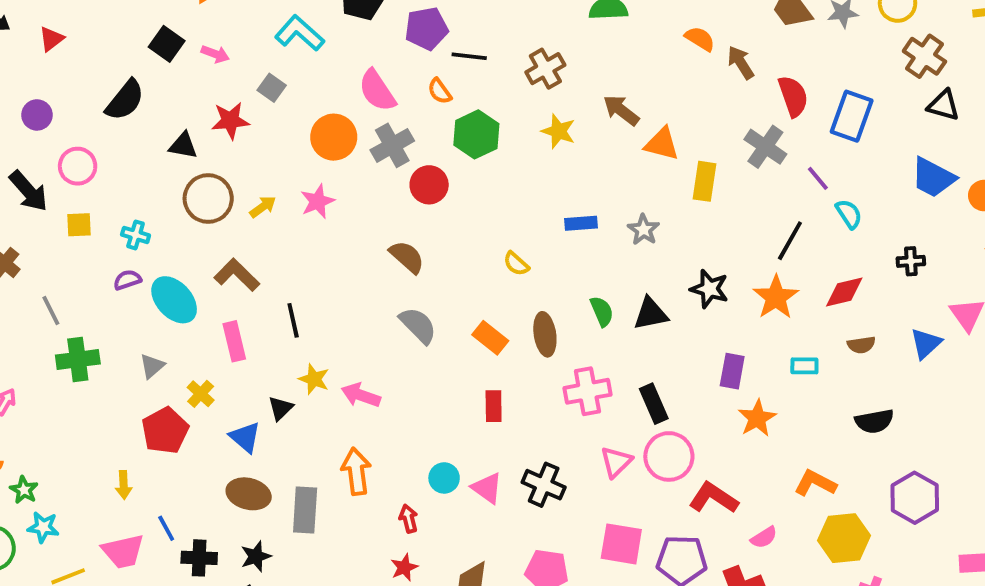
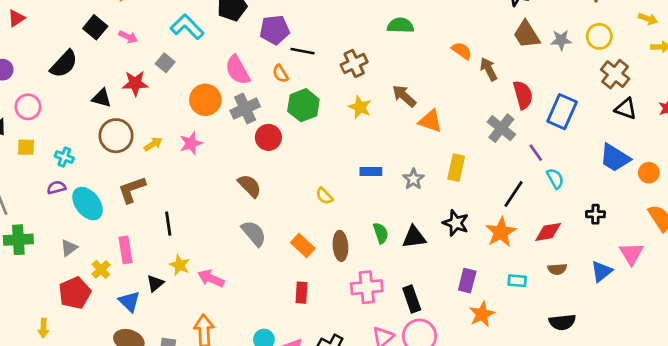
yellow rectangle: (705, 181) -> (456, 168), moved
brown L-shape: (237, 275) -> (132, 190), turned -68
pink rectangle: (234, 341) -> (126, 250), moved

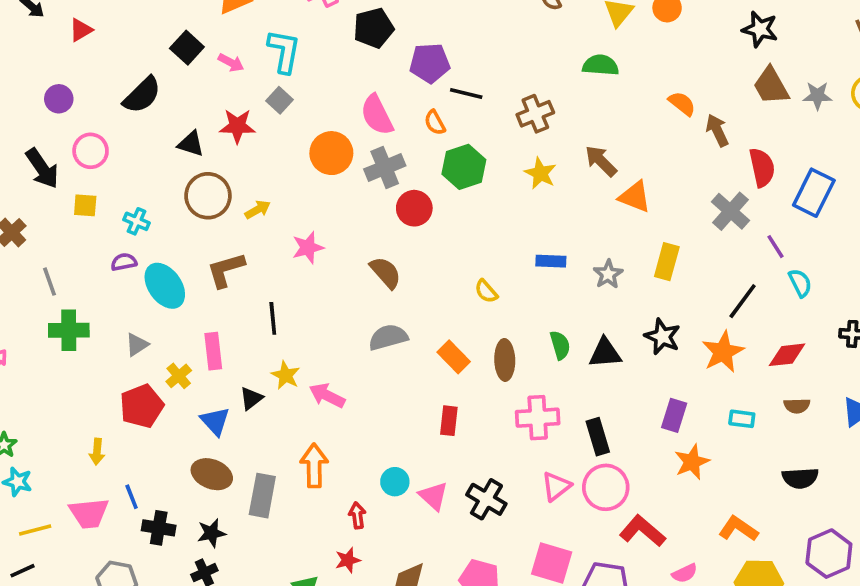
cyan L-shape: (187, 27) -> (284, 51), moved, turned 52
pink star: (191, 143) -> (308, 248), moved
gray semicircle: (254, 233) -> (388, 337), turned -68

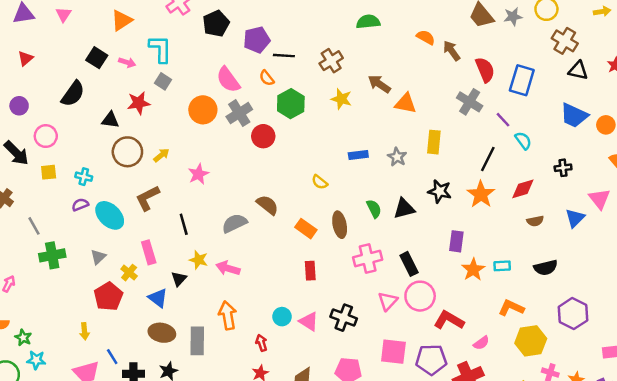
brown semicircle: (386, 273) -> (267, 205), moved
gray semicircle: (388, 337) -> (234, 223), moved
cyan rectangle: (742, 419) -> (502, 266), moved

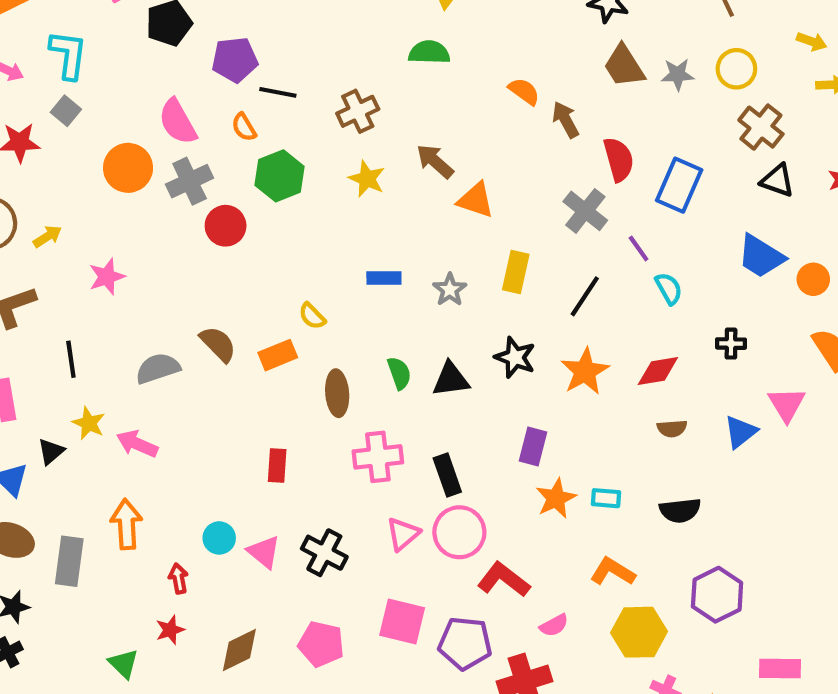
black line: (488, 159) -> (585, 296), moved
orange rectangle: (306, 229) -> (278, 355), moved, turned -65

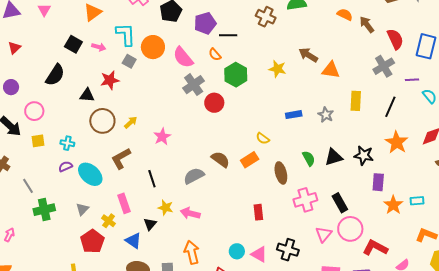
brown cross: (358, 111) -> (266, 17), moved, turned -30
orange circle: (128, 168) -> (153, 47), moved
gray cross: (585, 211) -> (384, 66), turned 30
purple line: (639, 249) -> (412, 80), turned -48
black star: (515, 357) -> (364, 155), moved

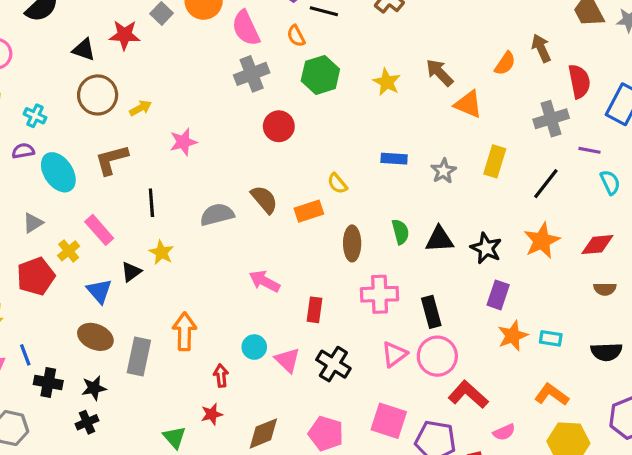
orange semicircle: (345, 15) -> (505, 63), moved, turned 84
red circle: (214, 103) -> (279, 126), moved
pink rectangle: (124, 203) -> (99, 230), turned -36
red rectangle: (258, 212) -> (315, 310), moved
pink arrow: (190, 213) -> (264, 281), moved

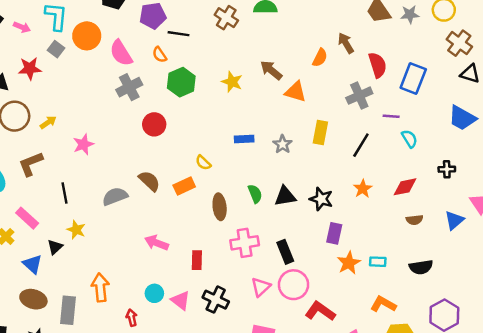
orange star: (542, 241) -> (363, 189), size x0.7

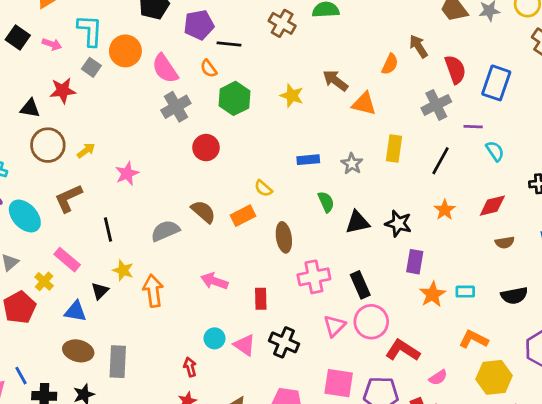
green semicircle: (255, 194) -> (326, 202), moved
blue triangle: (33, 264) -> (75, 311), turned -30
orange arrow: (100, 287) -> (153, 291), moved

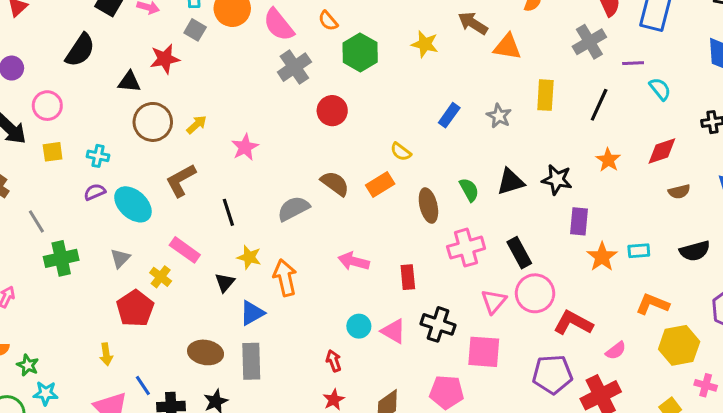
blue rectangle: (308, 160) -> (449, 115), turned -45
green semicircle: (326, 202) -> (469, 190), moved
blue triangle: (75, 311) -> (252, 313), moved, turned -35
pink square: (339, 383) -> (484, 352), moved

